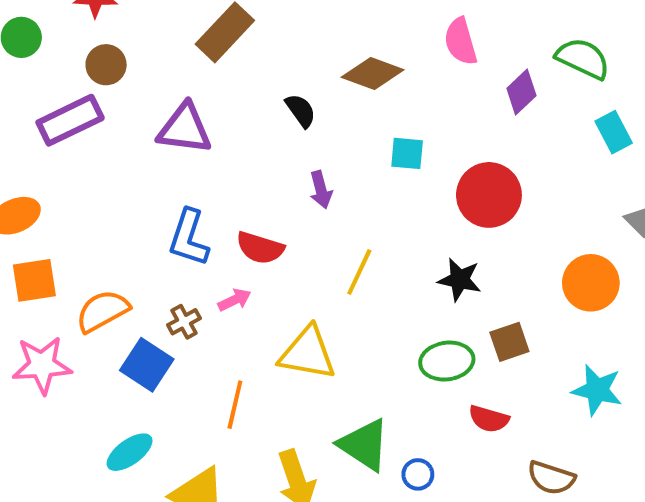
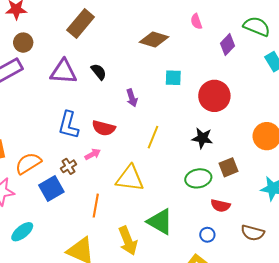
pink semicircle: (461, 41) -> (196, 21), size x0.7
black semicircle: (301, 111) -> (99, 72), moved
blue square: (147, 365) -> (51, 188), turned 30
cyan ellipse: (130, 452) -> (22, 232), moved
blue circle: (418, 474) -> (207, 235), moved

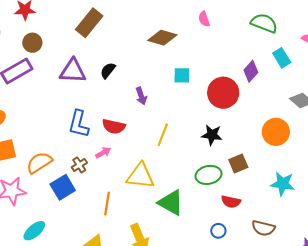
purple diamond: (227, 45) -> (251, 71), moved
black semicircle: (99, 72) -> (108, 71), turned -102
green triangle: (160, 222) -> (171, 203), moved

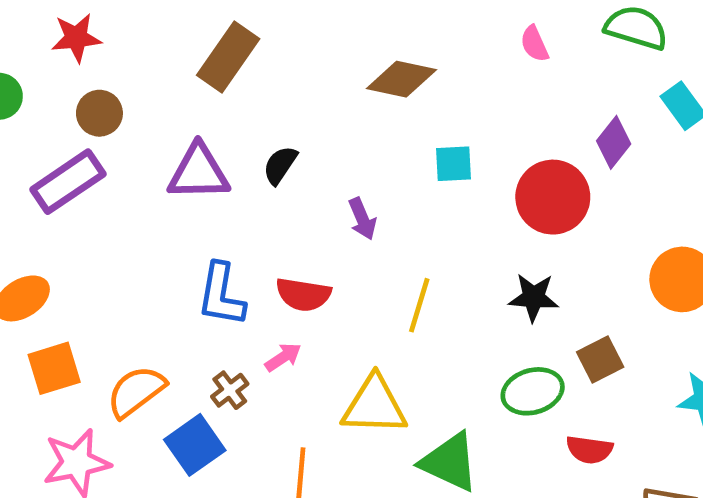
pink semicircle: (204, 19) -> (534, 44), moved

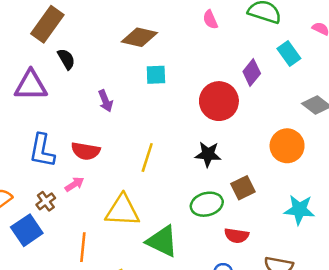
cyan square: (454, 164) -> (156, 75), moved
black semicircle: (280, 165) -> (66, 59), moved, turned 115
purple arrow: (362, 219) -> (106, 101), moved

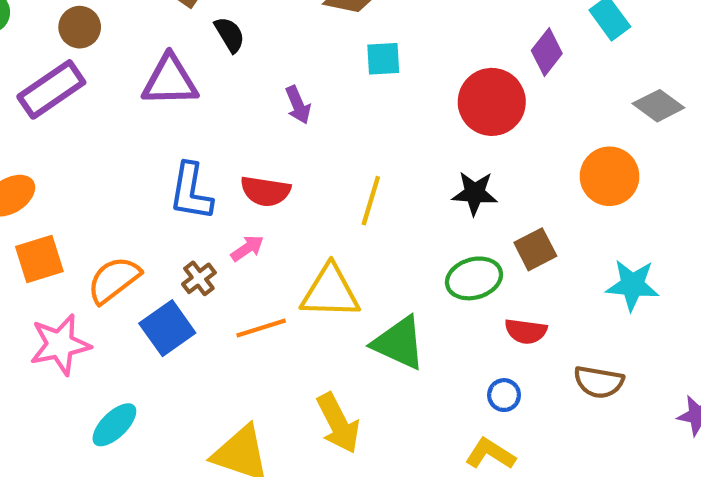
orange line: (83, 247) -> (261, 328), moved, turned 68

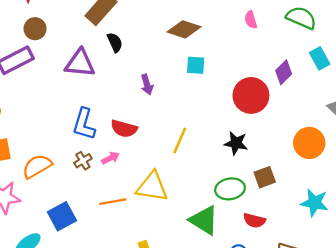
brown cross: (199, 278) -> (83, 161), moved
blue square: (167, 328) -> (62, 216), moved
green triangle: (399, 343) -> (204, 220), moved

